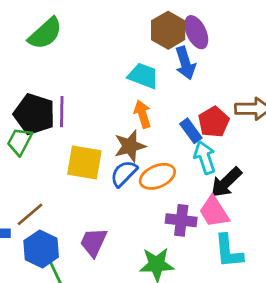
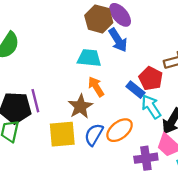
brown star: (130, 146) -> (80, 106), moved

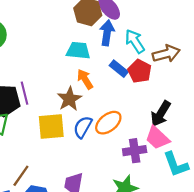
blue arrow: (118, 40) -> (107, 33), turned -140
blue rectangle: (135, 90) -> (119, 69), moved
cyan arrow: (151, 107) -> (135, 41), moved

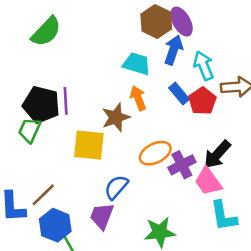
blue semicircle: (83, 127) -> (116, 187), moved
purple cross: (135, 151) -> (182, 165), moved, turned -30

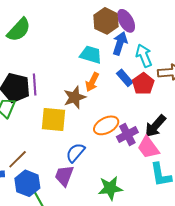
orange arrow: (138, 98) -> (92, 82), turned -132

